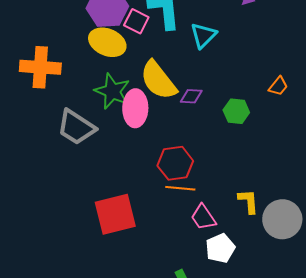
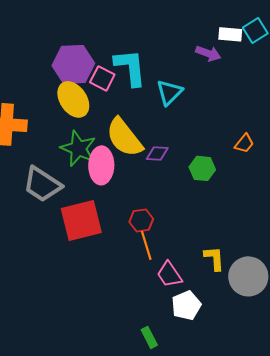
yellow ellipse: (107, 42) -> (73, 99), turned 33
red hexagon: (175, 163) -> (141, 220), size x0.7
orange line: (180, 188) -> (146, 245), turned 68
red square: (115, 214) -> (81, 220), moved

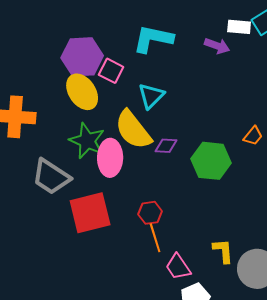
cyan L-shape: (130, 67) -> (153, 39), moved, turned -72
cyan triangle: (169, 92) -> (151, 96), moved
green hexagon: (202, 168) -> (211, 161), size x1.5

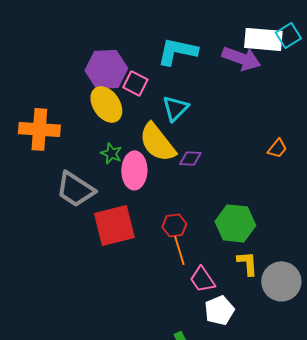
white rectangle: (239, 27) -> (263, 39), size x1.6
purple arrow: (217, 46) -> (241, 58), size x1.5
green star: (87, 141) -> (111, 153), size x0.6
green hexagon: (211, 161) -> (235, 223), moved

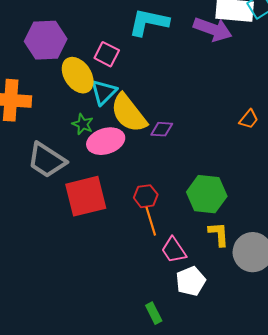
purple hexagon: (106, 69) -> (46, 40), moved
cyan triangle: (175, 108) -> (104, 92), moved
pink ellipse: (134, 170) -> (106, 141), turned 72

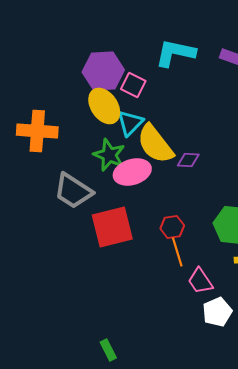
purple hexagon: (46, 40) -> (103, 71), moved
green star: (83, 124) -> (109, 155), size x1.5
green rectangle: (154, 313) -> (108, 350), moved

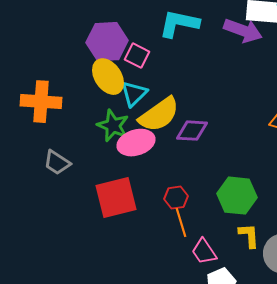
yellow semicircle: (155, 144) -> (159, 115), turned -87
purple diamond: (188, 160) -> (192, 131), size x1.4
gray trapezoid: (73, 191) -> (57, 163), moved, size x0.7

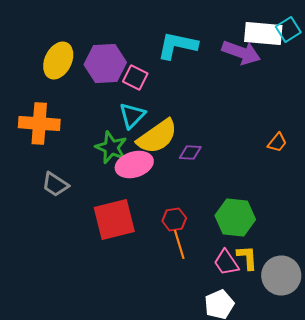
yellow ellipse: (108, 77) -> (58, 60), moved, turned 60
purple diamond: (192, 131) -> (190, 152), size x0.7
pink trapezoid: (204, 252) -> (226, 262), moved

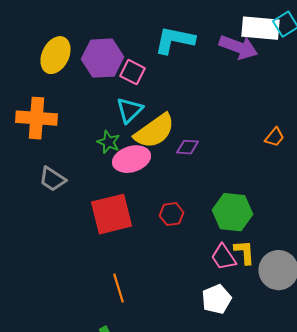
green star: (111, 148) -> (108, 142), size x0.7
orange line: (179, 244) -> (118, 288), moved

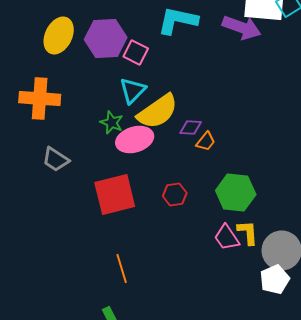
orange trapezoid: (274, 137) -> (206, 142), moved
white pentagon: (216, 299) -> (275, 280), moved

